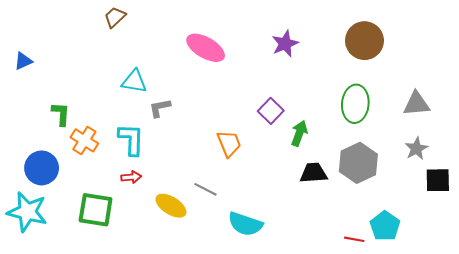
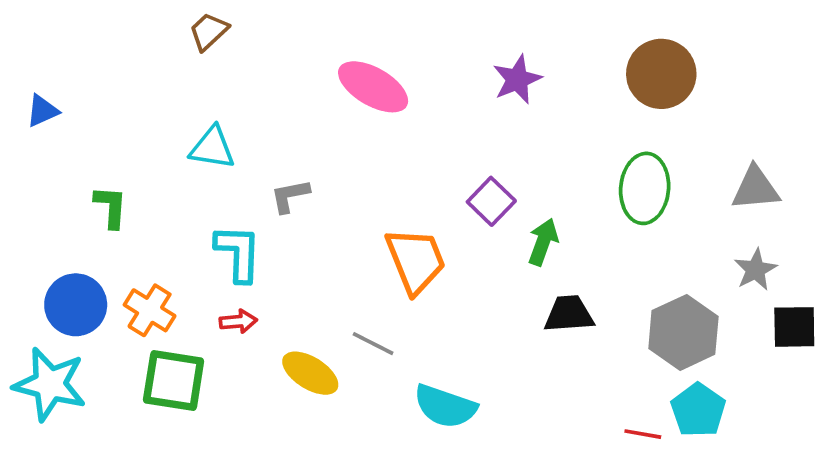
cyan triangle: (134, 81) -> (212, 148), moved
orange cross: (84, 140) -> (150, 310), moved
orange trapezoid: (229, 144) -> (416, 260), size x1.4
gray hexagon: (358, 163) -> (683, 332), moved

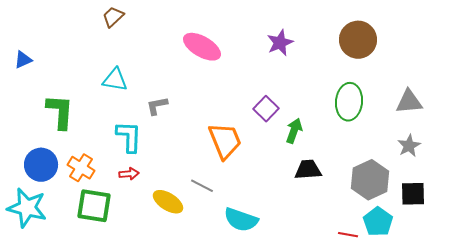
green L-shape: (111, 207) -> (60, 112), size x1.5
black square: (794, 327) -> (413, 194), moved

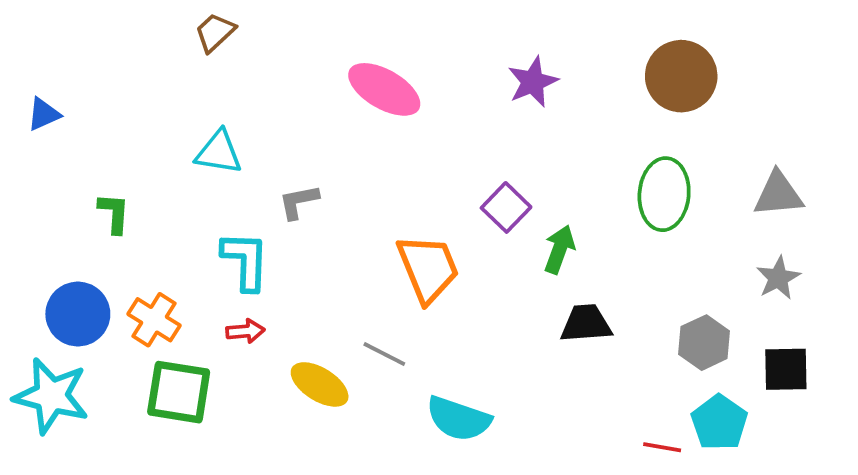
green L-shape: (60, 112) -> (114, 213), size x0.6
gray hexagon: (370, 180) -> (704, 343), size x0.7

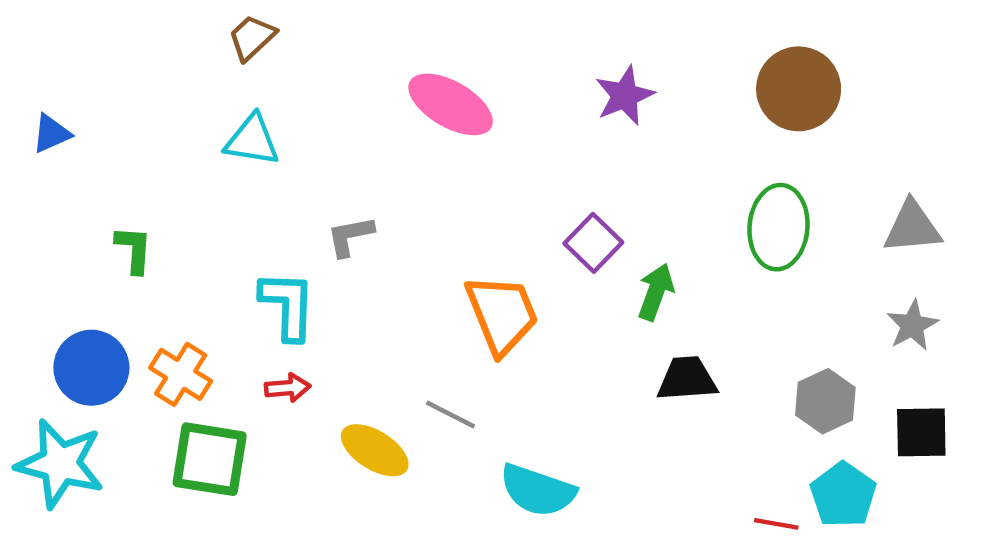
cyan triangle: (219, 152) -> (252, 140), moved

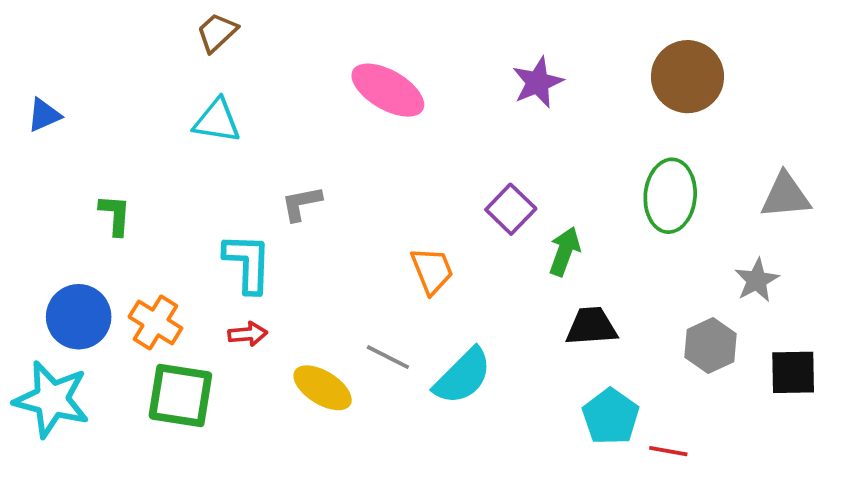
orange trapezoid: (502, 314) -> (432, 271), size x0.7
gray star: (912, 325) -> (757, 280), moved
cyan semicircle: (538, 490) -> (463, 376), moved, turned -64
cyan pentagon: (843, 495) -> (611, 417), moved

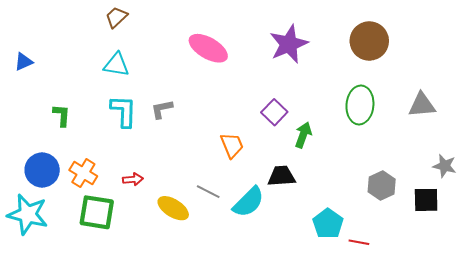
purple star: (538, 82) -> (289, 44), size x1.4
cyan L-shape: (248, 263) -> (124, 111), moved
gray star: (757, 280) -> (445, 166), moved, turned -30
black trapezoid: (591, 326) -> (282, 176), moved

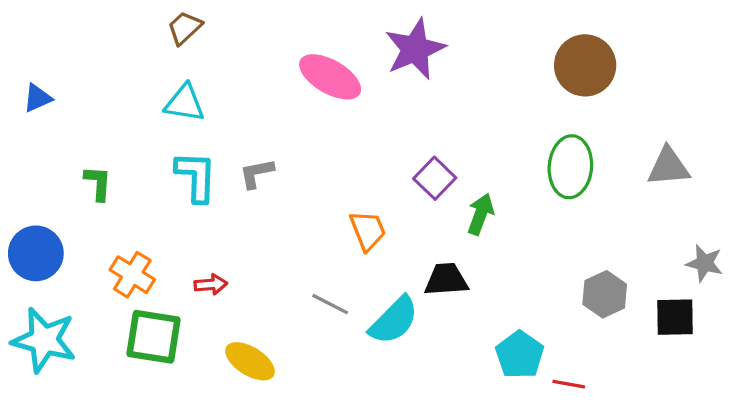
purple star: (289, 44) -> (415, 49), moved
blue circle: (42, 170) -> (36, 253), moved
yellow ellipse: (173, 208) -> (250, 361), moved

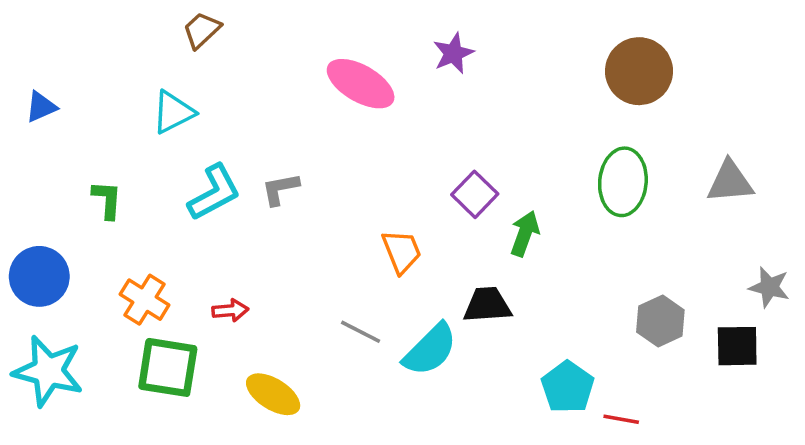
purple star: (415, 49) -> (453, 53), size x0.6
cyan triangle: (185, 103) -> (173, 112), moved, turned -36
cyan L-shape: (196, 177) -> (214, 193), turned 60

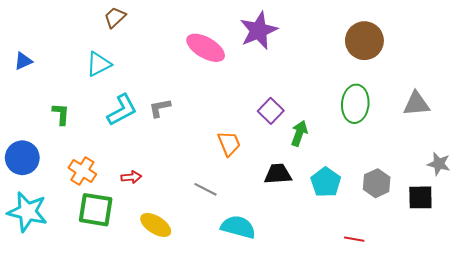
purple star: (453, 53) -> (259, 30), size x1.6
cyan semicircle: (430, 350) -> (238, 227), moved, turned -120
cyan pentagon: (568, 387) -> (326, 182), moved

